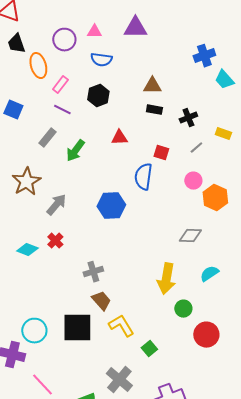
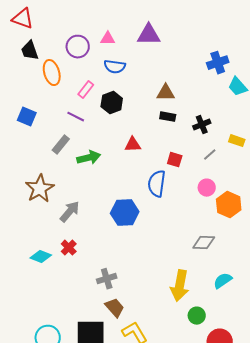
pink rectangle: (60, 85) -> (86, 90), moved
green arrow: (75, 151) -> (89, 158), turned -140

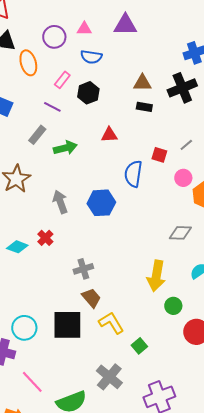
black cross: (202, 125) -> (182, 88), moved, size x1.6
red square: (175, 160) -> (159, 155), moved
gray arrow: (70, 212) -> (60, 202), moved, turned -60

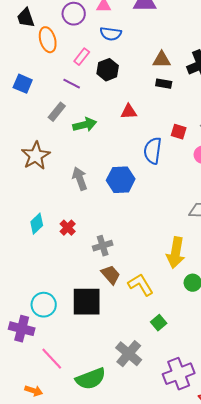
red cross: (45, 238) -> (68, 228), moved
cyan diamond: (17, 247) -> (37, 224), turned -65
yellow L-shape: (111, 323) -> (141, 285), moved

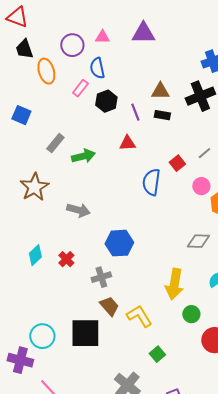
blue semicircle: (111, 34) -> (97, 68), moved, turned 70
purple line: (72, 84) -> (135, 112), moved, turned 42
red square: (179, 132) -> (177, 163), turned 35
gray arrow: (80, 179) -> (78, 210), turned 125
blue hexagon: (121, 180) -> (119, 243), moved

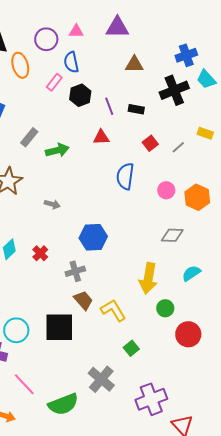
brown triangle: (160, 91) -> (134, 64), moved
red square: (177, 163) -> (150, 143), moved
pink circle: (201, 186) -> (166, 190), moved
gray arrow: (78, 210) -> (52, 204), size x0.7

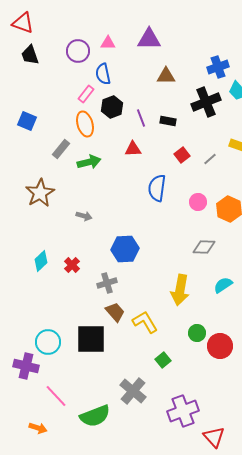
orange ellipse: (20, 65) -> (85, 124), moved
green circle: (165, 308) -> (197, 333), moved

